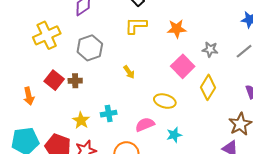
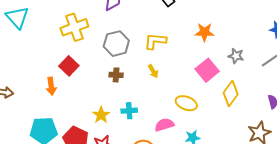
yellow L-shape: (136, 25) -> (155, 41), moved
red square: (54, 80) -> (69, 66), moved
brown cross: (75, 81) -> (116, 75), moved

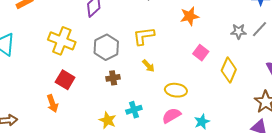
yellow cross: (74, 27) -> (62, 41), turned -36
gray star: (236, 56) -> (239, 31), moved
pink square: (207, 70) -> (201, 53), size x0.7
yellow ellipse: (186, 103) -> (176, 90), moved

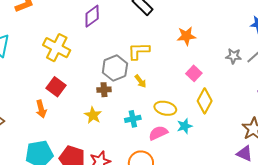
gray hexagon: (106, 47) -> (115, 68), moved
yellow diamond: (229, 70) -> (205, 101), moved
cyan cross: (134, 110) -> (133, 119), moved
yellow star: (108, 120) -> (93, 115), moved
cyan star: (202, 122) -> (185, 126), moved

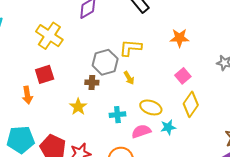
red square: (56, 87) -> (45, 74), turned 30

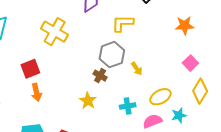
yellow L-shape: (130, 48) -> (123, 23), moved
red square: (45, 74) -> (30, 69), moved
brown cross: (92, 82) -> (100, 76), turned 32
yellow ellipse: (151, 107) -> (160, 97), turned -45

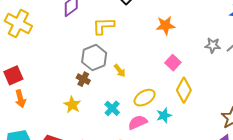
yellow cross: (55, 32) -> (18, 23), moved
cyan cross: (128, 106) -> (112, 108), turned -35

